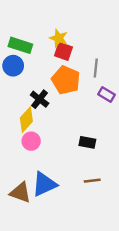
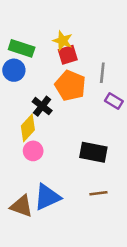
red square: (63, 51) -> (68, 55), turned -36
black rectangle: (87, 142) -> (93, 152), size x1.5

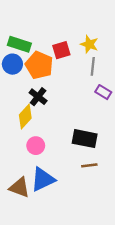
yellow star: (63, 41) -> (89, 44), moved
orange pentagon: (70, 86) -> (39, 65), moved
pink circle: (33, 151) -> (36, 146), moved
brown line: (98, 193) -> (89, 165), moved

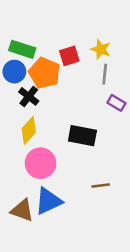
black cross: (38, 97) -> (29, 96), moved
black rectangle: (85, 139) -> (82, 136), moved
pink circle: (36, 146) -> (41, 163), size x1.5

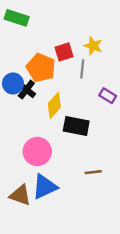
green rectangle: (22, 49) -> (17, 18), moved
blue circle: (14, 72) -> (13, 83), moved
gray line: (105, 74) -> (82, 69), moved
yellow diamond: (29, 130) -> (54, 105), moved

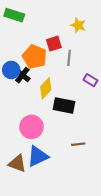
yellow star: (93, 46) -> (78, 25), moved

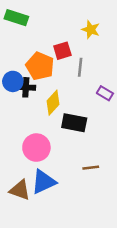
black cross: (22, 75) -> (26, 87), turned -35

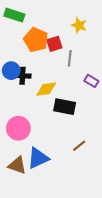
orange pentagon: (40, 66) -> (36, 40), moved
yellow diamond: (53, 103) -> (46, 89), turned 40
pink circle: (36, 148) -> (18, 128), moved
brown line: (91, 168) -> (79, 146), turned -32

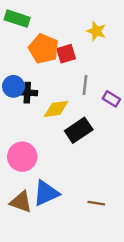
gray line: (70, 58) -> (85, 85), moved
black rectangle: (65, 107) -> (79, 130), turned -45
brown line: (79, 146) -> (96, 203), moved, turned 48

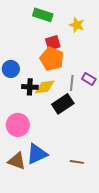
green rectangle: (17, 19) -> (43, 15), moved
orange pentagon: (44, 49) -> (52, 59), moved
gray line: (85, 85) -> (72, 83), moved
black cross: (27, 93) -> (30, 87), moved

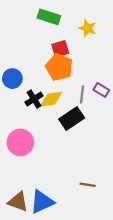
black cross: (30, 87) -> (34, 99), turned -35
blue triangle: (37, 154) -> (42, 202), moved
brown triangle: (17, 161) -> (18, 202), moved

